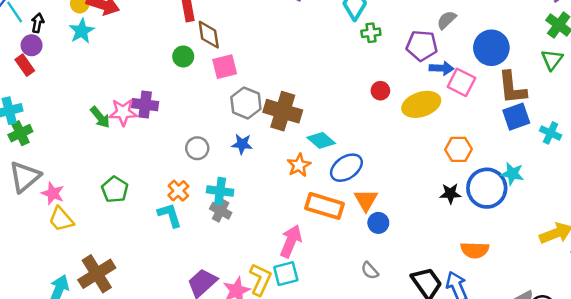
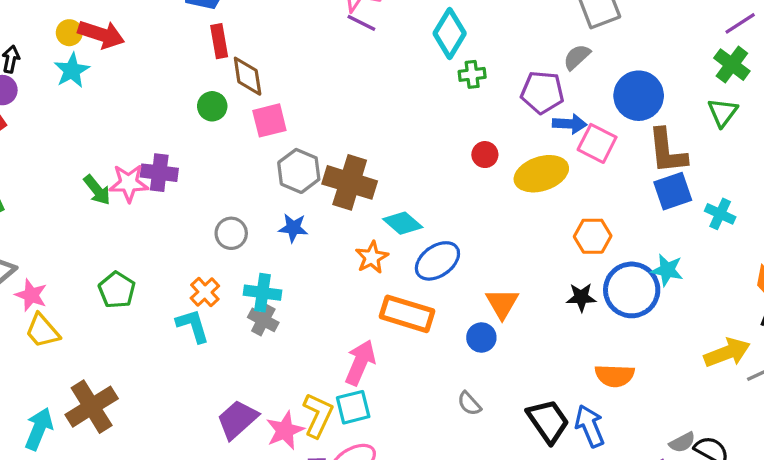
orange triangle: (366, 200) -> (502, 303), moved

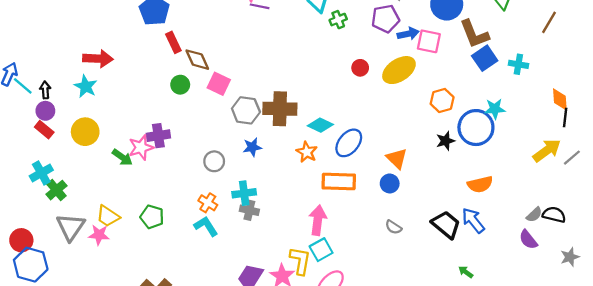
yellow circle: (69, 33) -> (85, 132), moved, size x1.6
pink square: (269, 120) -> (219, 84), turned -35
yellow trapezoid: (42, 331) -> (108, 216), moved

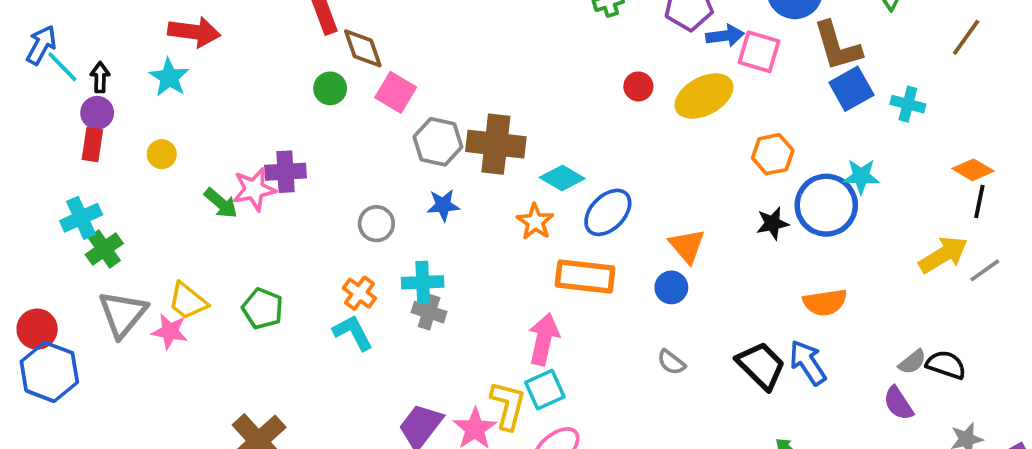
orange diamond: (560, 99) -> (973, 170), turned -60
red rectangle: (44, 130) -> (92, 145), turned 54
yellow circle: (85, 132) -> (162, 154), size x0.6

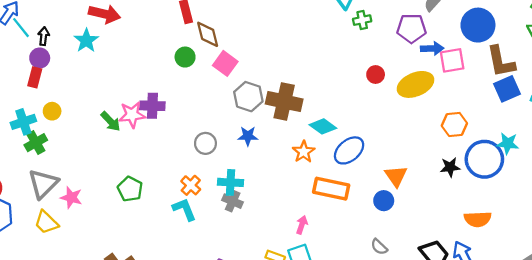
pink square: (759, 52) -> (452, 60), turned -32
yellow circle: (162, 154) -> (52, 111), moved
yellow trapezoid: (188, 301) -> (46, 222), moved
pink arrow: (544, 339) -> (302, 225), size x0.6

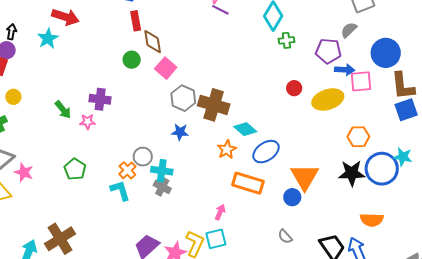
pink star: (132, 115) -> (87, 122), moved, size x0.7
gray circle: (205, 143) -> (143, 157), moved
black star: (450, 167) -> (352, 173), size x1.5
orange triangle: (396, 176) -> (305, 177), size x1.4

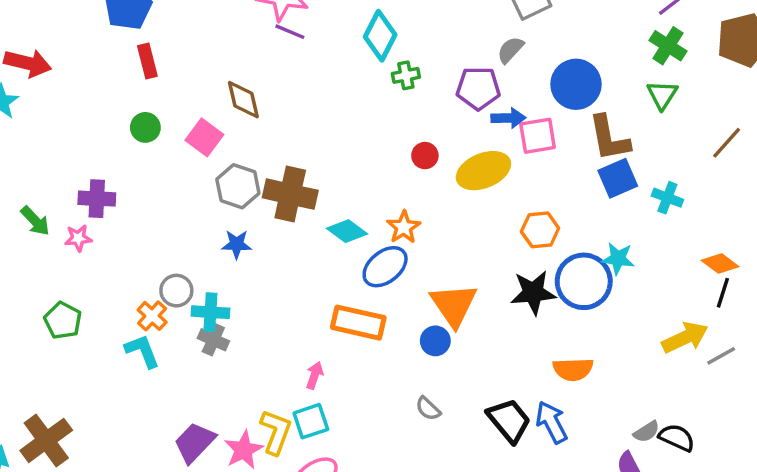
brown diamond: (153, 42) -> (243, 100), moved
orange star: (227, 149) -> (404, 227), moved

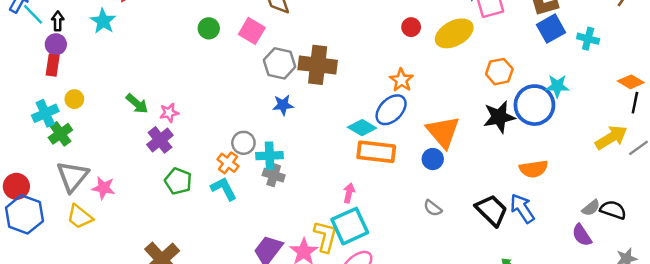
purple cross: (97, 199) -> (160, 140), moved, turned -35
cyan diamond: (347, 231) -> (362, 128), moved
green pentagon: (63, 321) -> (178, 181), moved
cyan square: (311, 421) -> (350, 226), size x1.4

